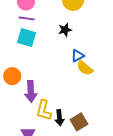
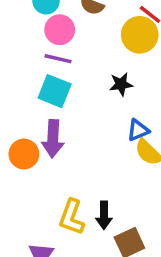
purple arrow: (31, 91) -> (53, 139), moved
black arrow: (59, 118) -> (104, 215), moved

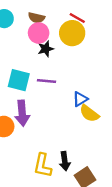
pink circle: (60, 30) -> (39, 33), moved
purple line: (58, 59) -> (46, 81), moved
black star: (121, 84) -> (46, 49), moved

